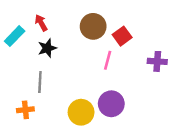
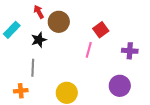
red arrow: (41, 23) -> (39, 12), moved
brown circle: (93, 26) -> (59, 22), moved
purple circle: (111, 104) -> (120, 86), moved

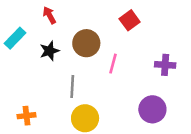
brown circle: (59, 22) -> (86, 43), moved
red square: (101, 30) -> (130, 20), moved
gray line: (33, 68) -> (72, 86), moved

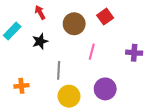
brown circle: (86, 43) -> (74, 24), moved
purple circle: (152, 109) -> (105, 89), moved
orange cross: (27, 116) -> (21, 86), moved

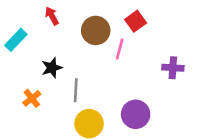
black star: (40, 41) -> (52, 68), moved
pink line: (92, 52) -> (120, 49), moved
orange cross: (21, 86) -> (32, 98), moved, turned -32

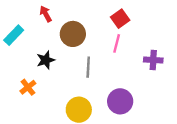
brown circle: (96, 30) -> (73, 34), moved
pink line: (120, 49) -> (117, 43), moved
gray line: (76, 90) -> (88, 67), moved

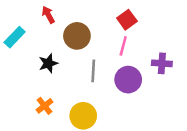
orange cross: (28, 87) -> (45, 106), moved
purple circle: (120, 101) -> (128, 80), moved

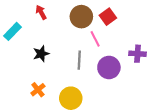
brown circle: (77, 36) -> (81, 17), moved
pink line: (123, 46) -> (95, 39), moved, turned -42

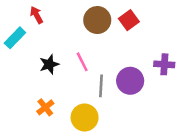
red arrow: (41, 12) -> (36, 15), moved
pink line: (95, 39) -> (82, 62), moved
gray line: (79, 60) -> (101, 86), moved

